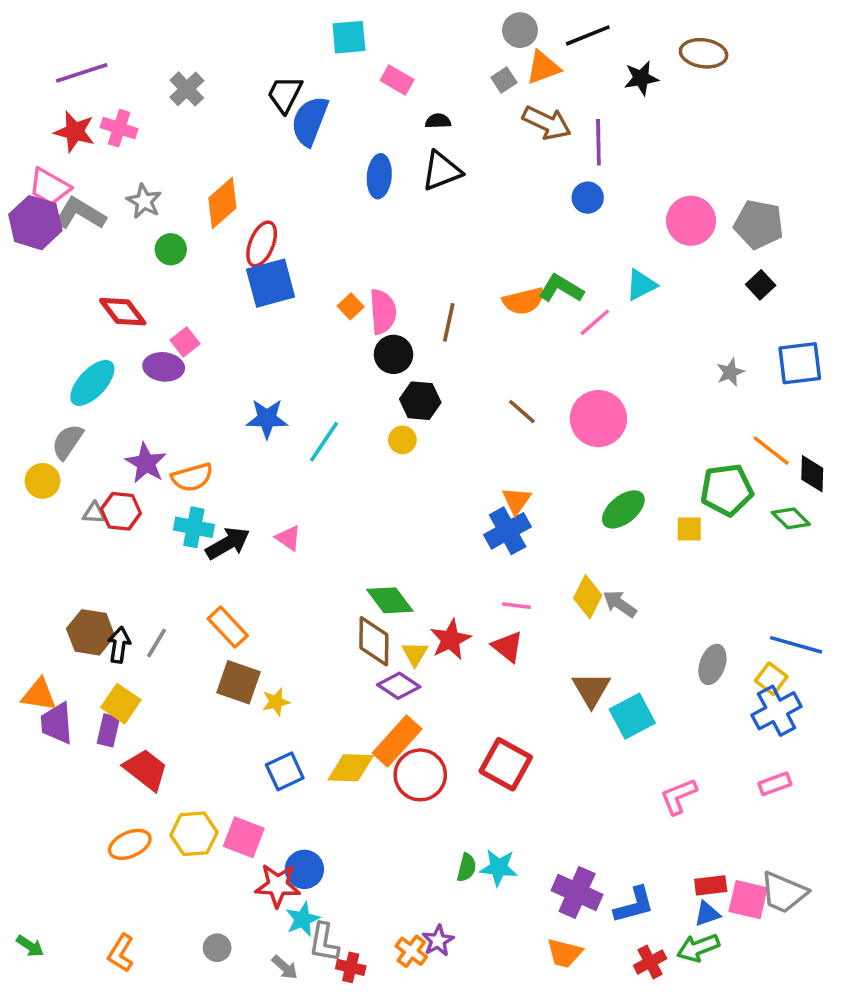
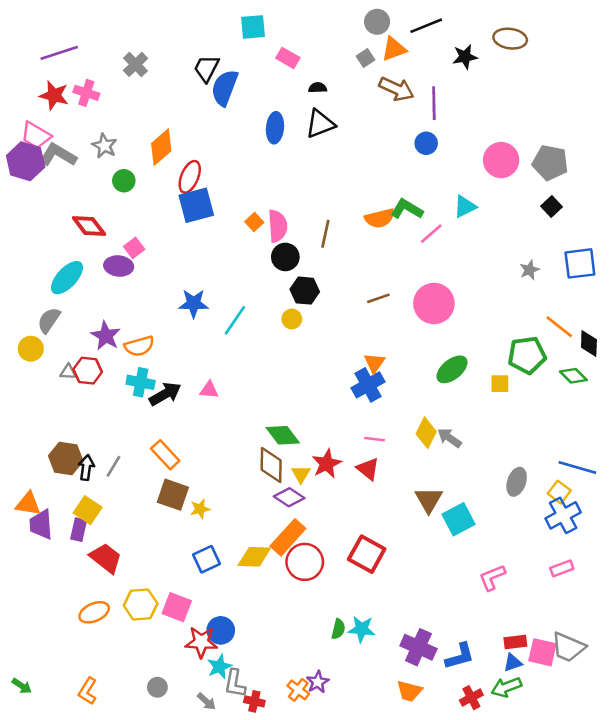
brown line: (522, 411) -> (378, 298), turned -60
pink triangle: (288, 538) -> (209, 390), turned -30

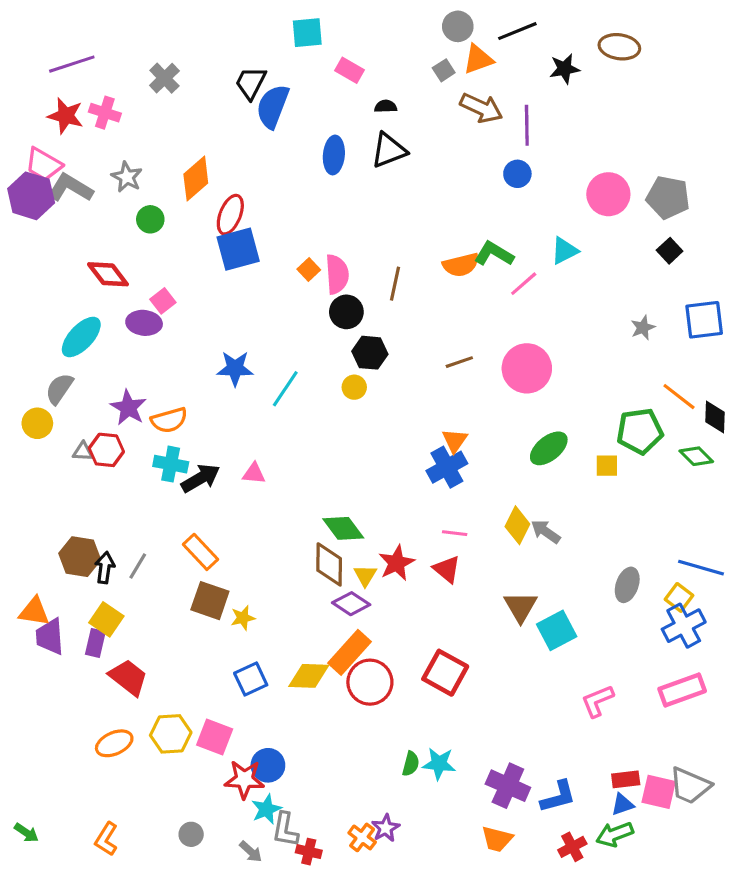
pink rectangle: (562, 568) -> (682, 690), size x1.6

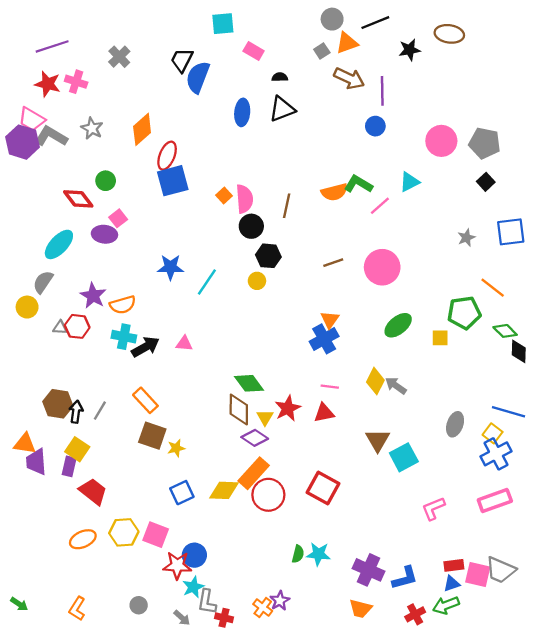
green circle: (150, 219) -> (106, 181), moved
black diamond: (715, 417) -> (519, 351), moved
red triangle: (447, 569) -> (324, 413), turned -50

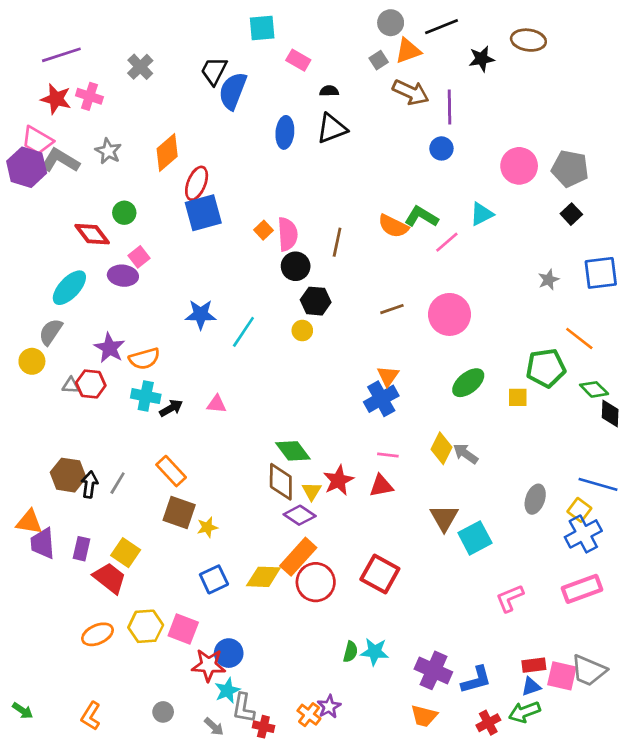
orange semicircle: (334, 192) -> (393, 226), turned 40
black arrow: (145, 347) -> (171, 408), size x0.7
yellow square: (77, 449) -> (126, 553), moved

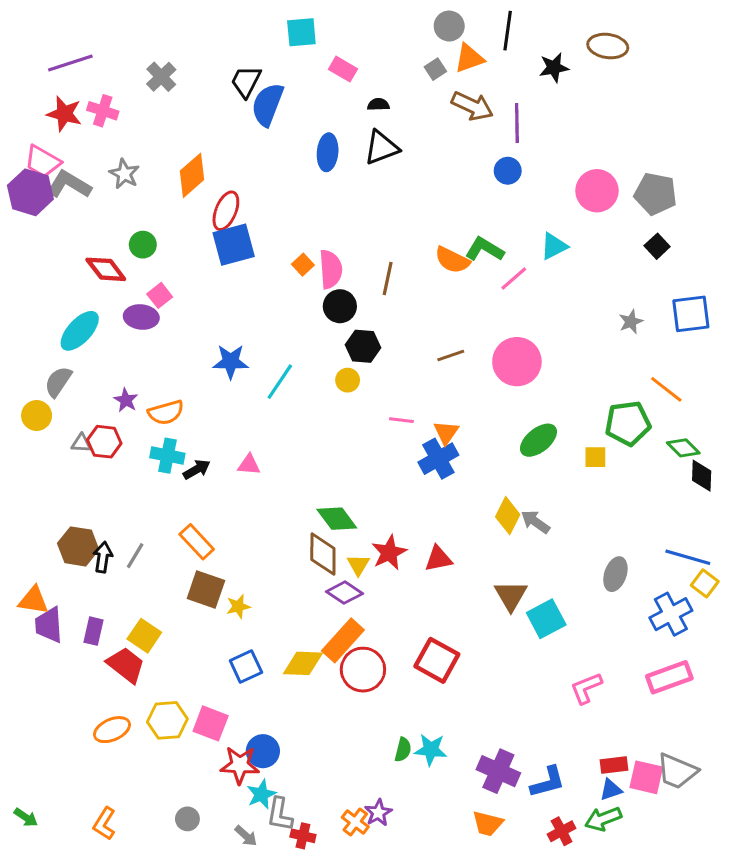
black line: (441, 27) -> (508, 31), turned -60
purple star: (110, 348) -> (126, 400), size x0.7
pink line: (388, 455) -> (401, 420), moved
yellow square: (579, 510) -> (705, 583), moved

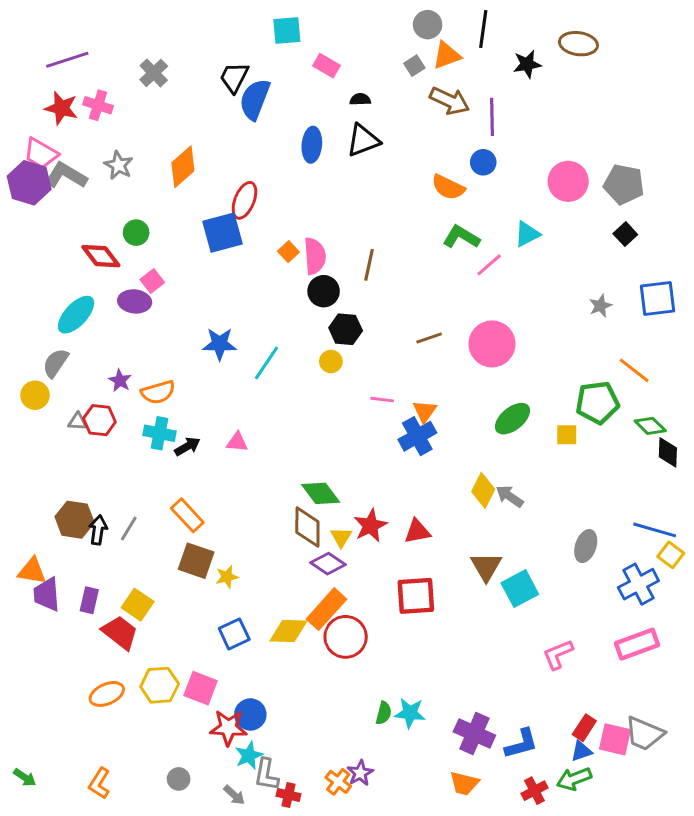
red ellipse: (226, 211) -> (244, 200), moved
orange semicircle: (452, 260) -> (448, 187), moved
red square: (437, 660) -> (416, 596), moved, turned -33
red rectangle: (614, 765) -> (584, 728), turned -50

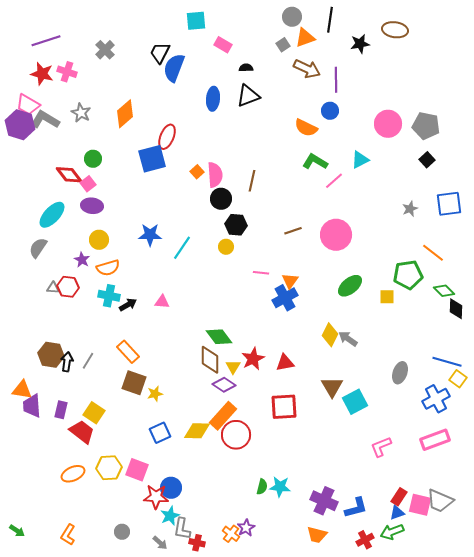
pink square: (152, 281) -> (88, 184), moved
yellow circle: (35, 395) -> (99, 240), moved

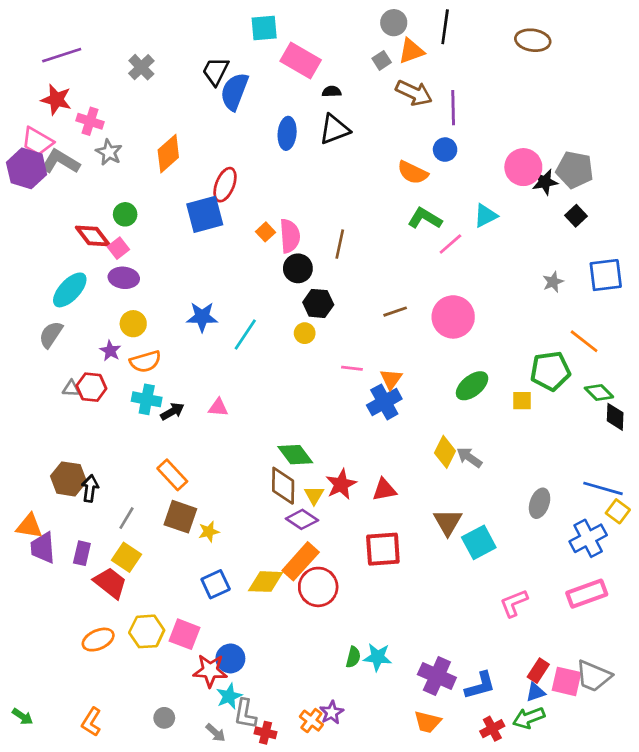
black star: (360, 44) -> (545, 182), moved
pink rectangle: (223, 45) -> (301, 60), size x1.6
pink cross: (67, 72) -> (90, 121), moved
gray line: (88, 361) -> (126, 518), moved

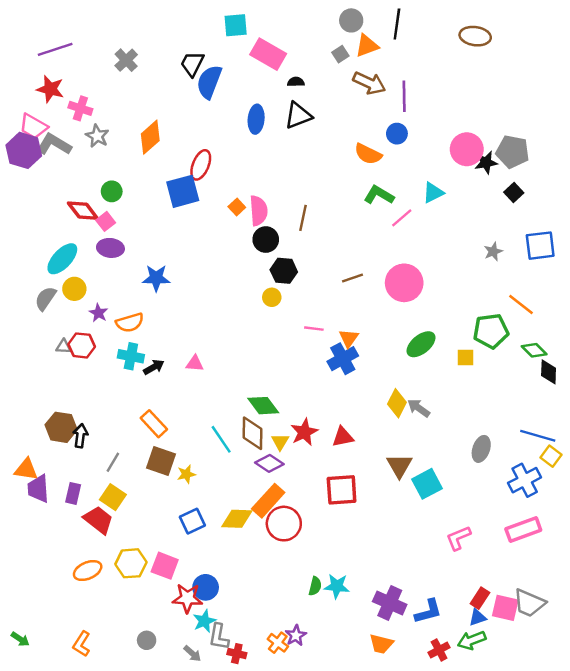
blue star: (202, 317) -> (156, 278), moved
yellow circle: (133, 324) -> (74, 289), moved
cyan line: (245, 334) -> (221, 439), moved, turned -68

